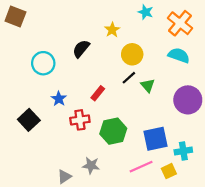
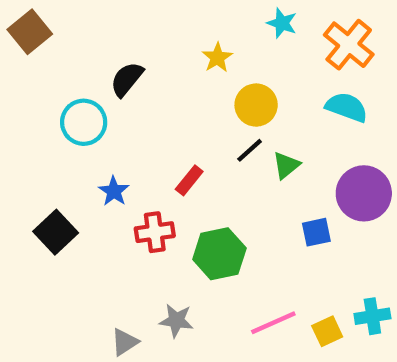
brown square: (15, 16) -> (30, 32), turned 30
black semicircle: (81, 49) -> (127, 79), moved
green triangle: (148, 85) -> (286, 165), turned 32
blue square: (156, 139) -> (316, 232), moved, size x0.6
cyan cross: (183, 151) -> (372, 316), moved

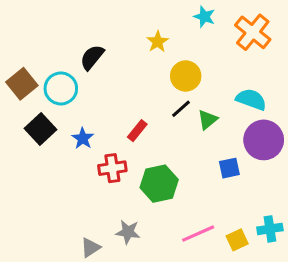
brown square: (30, 32) -> (22, 84), moved
cyan semicircle: (347, 107) -> (251, 99), moved
black square: (56, 232) -> (41, 129), moved

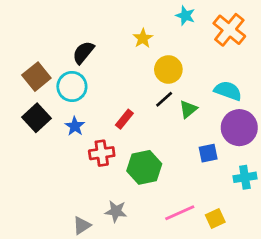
brown square: (22, 84) -> (36, 77), moved
cyan circle: (61, 88) -> (72, 87), moved
cyan cross: (270, 229) -> (245, 177), moved

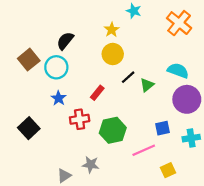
cyan star: (185, 16) -> (134, 11), moved
yellow circle: (168, 69) -> (113, 54), moved
black square: (36, 118) -> (29, 128), moved
blue square: (208, 153) -> (162, 128), moved
pink line: (180, 213) -> (144, 150), moved

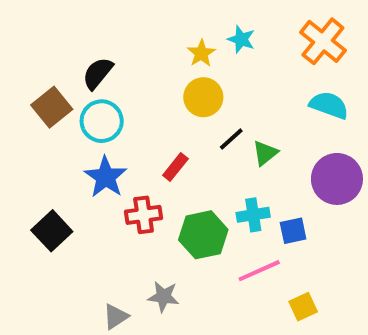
cyan star: (134, 11) -> (241, 39), moved
black semicircle: (65, 41) -> (98, 73), moved
cyan semicircle: (178, 71) -> (329, 105), moved
blue star: (59, 98) -> (106, 177), size x1.5
cyan cross: (191, 138) -> (253, 215), moved

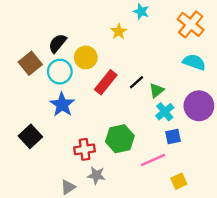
cyan star: (241, 39) -> (141, 11), moved
yellow circle: (203, 97) -> (86, 57), moved
red rectangle: (175, 167) -> (106, 82), moved, size x1.5
red cross: (144, 215) -> (85, 149), moved
cyan cross: (253, 215) -> (165, 112), moved, turned -30

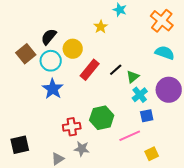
black square: (30, 136) -> (20, 145), moved, turned 30

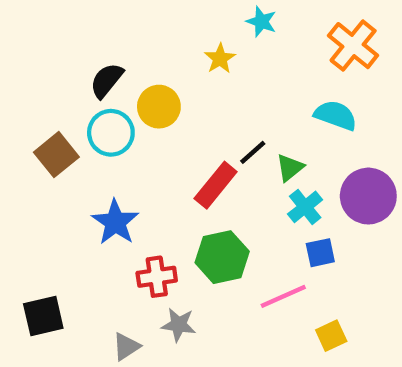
cyan semicircle: (165, 53) -> (336, 115), moved
brown square: (26, 54) -> (56, 155), moved
red rectangle: (90, 70) -> (216, 185), moved
blue star: (53, 89) -> (115, 222), moved

